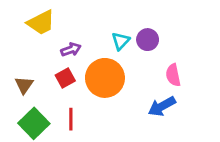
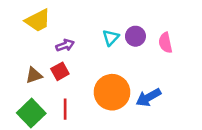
pink semicircle: (173, 75) -> (165, 43), moved
orange circle: (105, 78) -> (112, 92), moved
brown triangle: (24, 85) -> (34, 75), moved, turned 36

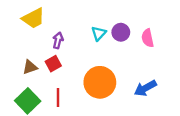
purple arrow: (65, 45) -> (58, 40), turned -56
blue arrow: (148, 97) -> (145, 88), moved

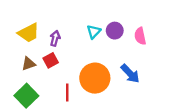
yellow trapezoid: (33, 18) -> (29, 33), moved
blue arrow: (145, 88) -> (130, 74), moved, turned -105
red line: (58, 97) -> (67, 92), moved

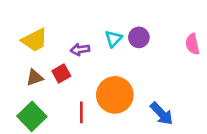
pink semicircle: (140, 36) -> (192, 44), moved
purple arrow: (55, 38) -> (80, 49), moved, turned -112
blue arrow: (130, 74) -> (162, 114), moved

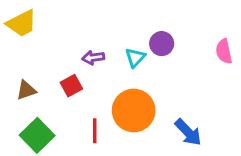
cyan triangle: (113, 39) -> (135, 58), moved
yellow trapezoid: (35, 40) -> (22, 23), moved
brown triangle: (35, 78) -> (26, 90), moved

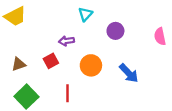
cyan triangle: (135, 58) -> (85, 14), moved
orange circle: (134, 110) -> (91, 65), moved, size x0.7
blue arrow: (188, 132) -> (129, 73), moved

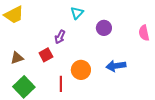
purple arrow: (66, 41) -> (60, 37), turned -56
orange circle: (91, 65) -> (81, 70), moved
blue arrow: (129, 73) -> (116, 66), turned 126

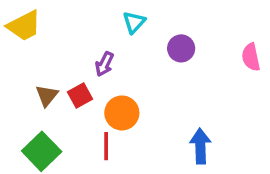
brown triangle: (17, 58) -> (47, 96), moved, turned -32
blue arrow: (116, 66) -> (200, 146), moved, turned 96
orange circle: (81, 70) -> (122, 113), moved

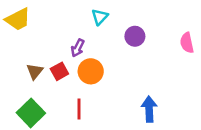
orange circle: (122, 113) -> (91, 71), moved

